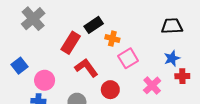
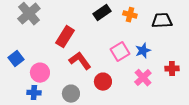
black rectangle: (94, 25) -> (102, 13), moved
orange cross: (112, 39) -> (130, 15), moved
blue star: (172, 58) -> (143, 51), moved

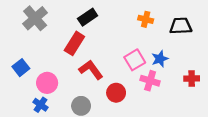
black rectangle: (102, 13) -> (88, 17), moved
pink cross: (143, 78) -> (150, 81), moved, turned -30
blue cross: (34, 93) -> (41, 105), turned 32

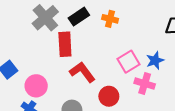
gray cross: (35, 18) -> (45, 18), moved
orange cross: (146, 19) -> (110, 19), moved
red rectangle: (74, 43) -> (65, 44), turned -35

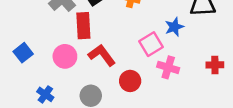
blue star: (155, 60) -> (174, 27), moved
pink circle: (36, 86) -> (65, 56), moved

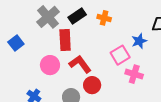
blue square: (23, 53) -> (16, 43), moved
red circle: (130, 81) -> (92, 85), moved

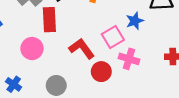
red L-shape: (80, 64) -> (82, 49), moved
red circle: (92, 85) -> (101, 72), moved

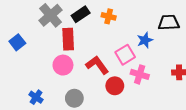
pink circle: (32, 49) -> (63, 65), moved

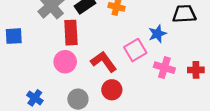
blue square: (17, 42) -> (14, 36), turned 35
pink cross: (140, 74) -> (164, 68), moved
red circle: (115, 86) -> (112, 90), moved

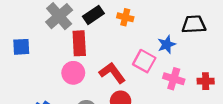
pink square: (135, 50) -> (144, 61), turned -30

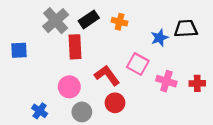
blue star: (167, 44) -> (160, 38), moved
pink circle: (73, 73) -> (69, 87), moved

